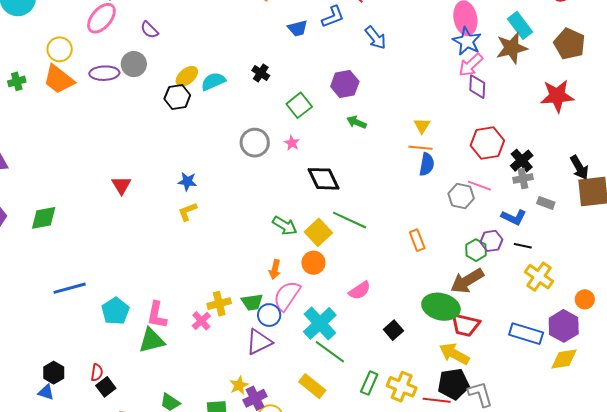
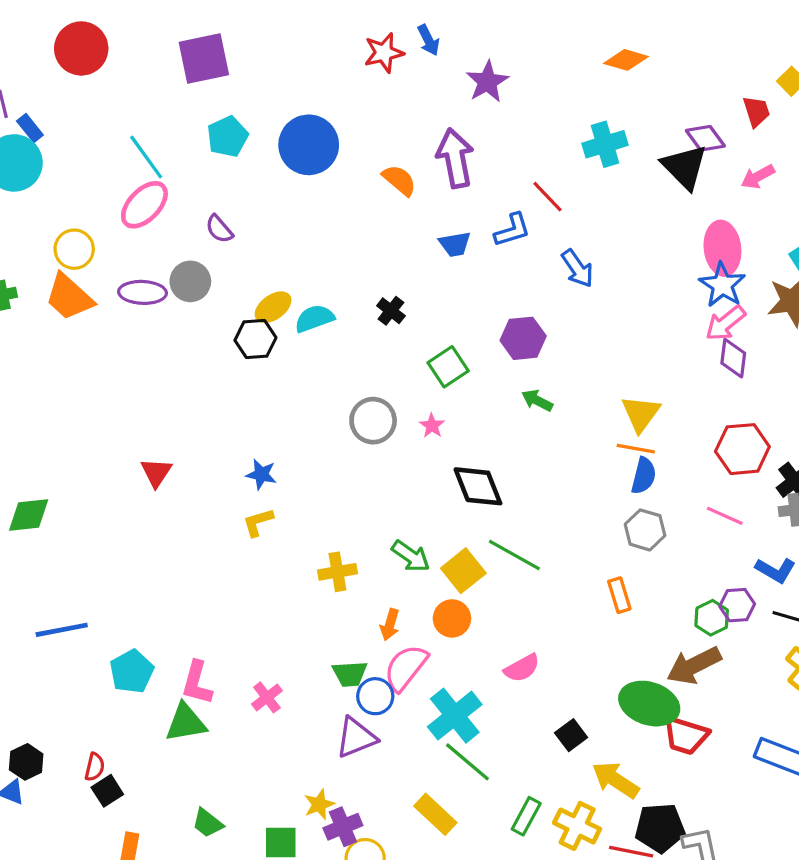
yellow triangle: (422, 126) -> (641, 414), size x1.5
gray hexagon: (461, 196) -> (645, 530), moved
yellow cross: (219, 304) -> (337, 572), moved
yellow arrow: (454, 354) -> (615, 780), moved

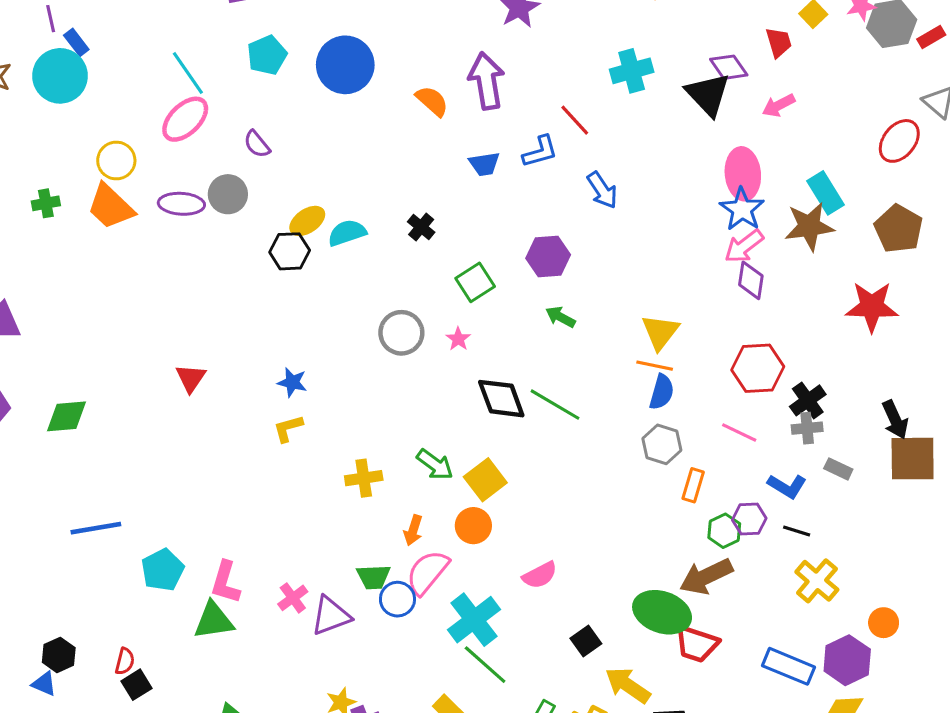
green line: (514, 555) -> (555, 405), moved
orange rectangle: (619, 595) -> (693, 485), moved, turned 32
purple triangle: (356, 738) -> (331, 616), moved

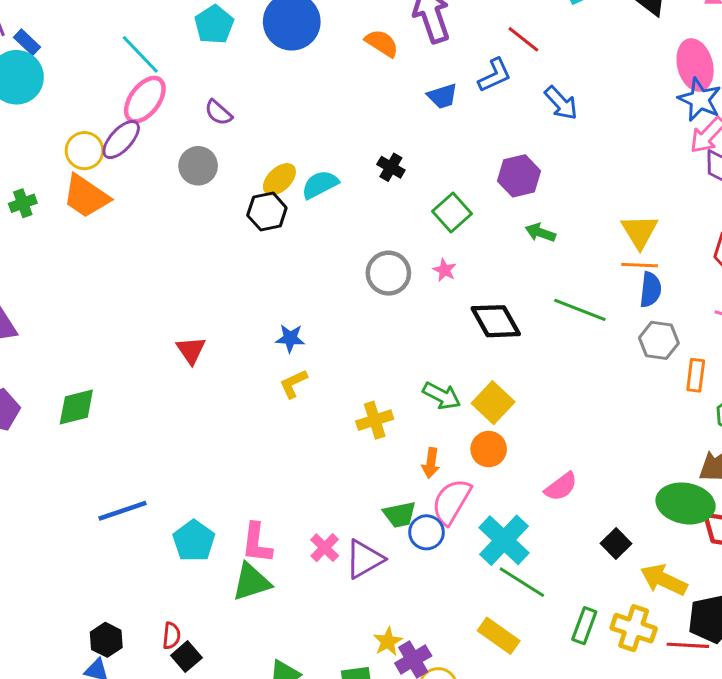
purple ellipse: (181, 204) -> (121, 140), moved, turned -42
green line: (555, 405) -> (580, 310), moved

